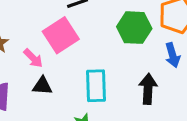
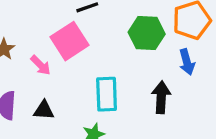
black triangle: (42, 86) -> (44, 110), moved

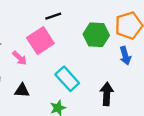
cyan rectangle: (107, 94) -> (67, 79), turned -40
black arrow: (161, 97) -> (107, 94), moved

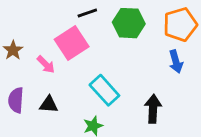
green hexagon: (96, 35) -> (129, 23), moved

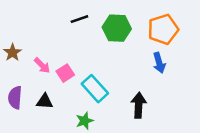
pink square: (72, 43) -> (65, 73), moved, size x0.6

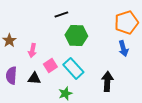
green hexagon: (117, 28) -> (76, 35), moved
pink arrow: (42, 65) -> (32, 50), turned 56
pink square: (65, 73) -> (50, 65), moved

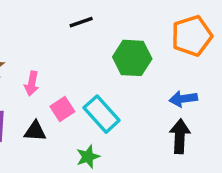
green hexagon: (76, 35) -> (132, 58), moved
blue arrow: (123, 48) -> (183, 99), moved, turned 98
black arrow: (107, 81) -> (180, 136), moved

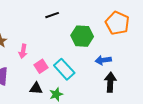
orange pentagon: (192, 36) -> (117, 23), turned -30
blue arrow: (183, 99) -> (103, 60), moved
black triangle: (35, 131) -> (36, 88), moved

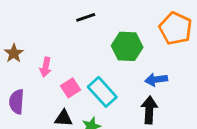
black arrow: (110, 82) -> (149, 110), moved

